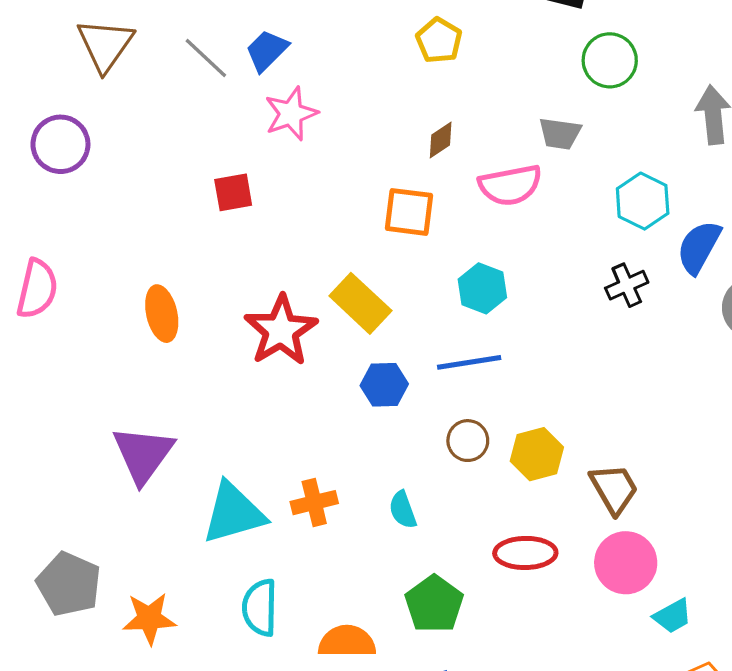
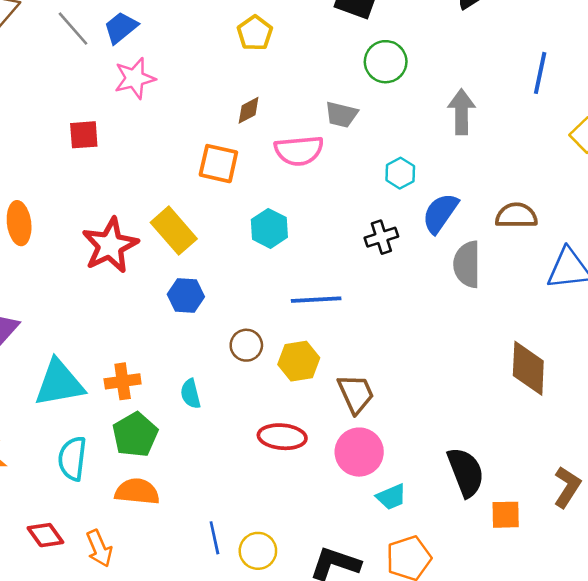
cyan hexagon: (643, 201) -> (400, 173), size x0.7
blue line: (469, 362) -> (316, 300), moved
green pentagon: (434, 604) -> (135, 435), moved

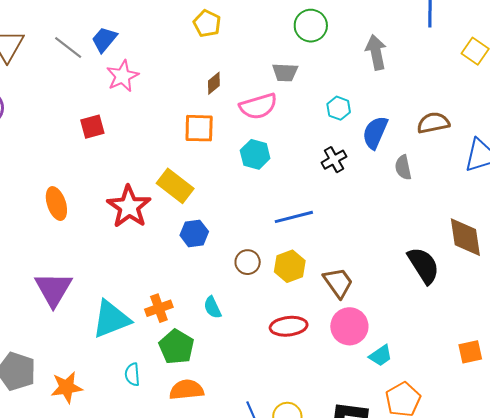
cyan hexagon: (269, 228) -> (255, 154), moved
gray semicircle: (467, 264) -> (403, 167), size x0.7
cyan semicircle: (72, 458) -> (132, 374), size x0.7
black semicircle: (466, 472) -> (423, 265), moved

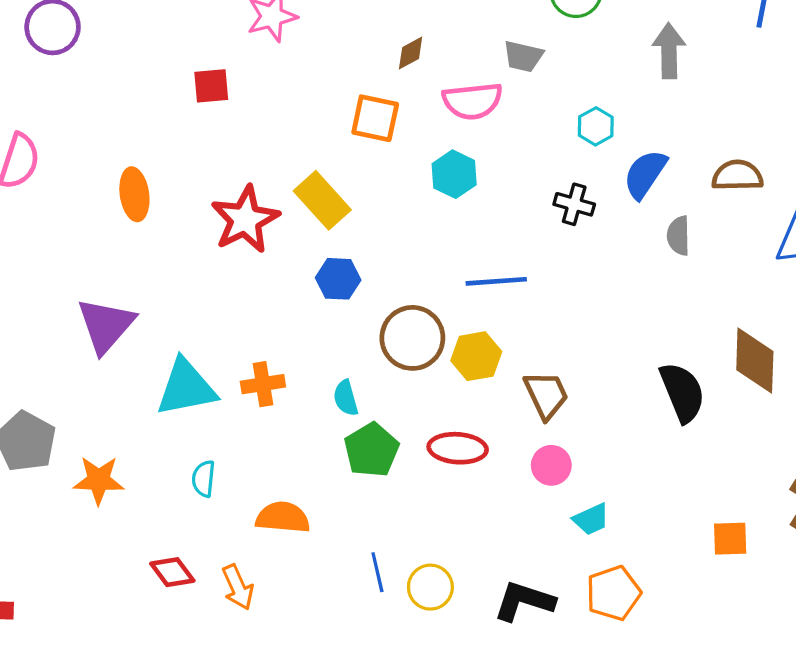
black cross: (334, 160) -> (574, 204), turned 35
brown circle: (248, 262) -> (412, 338), size x1.6
pink circle: (349, 326) -> (551, 465), size x0.7
green pentagon: (176, 347) -> (371, 450), moved

